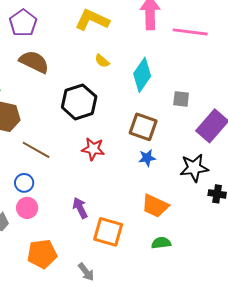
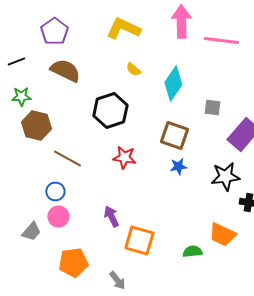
orange trapezoid: (155, 206) -> (222, 234), moved

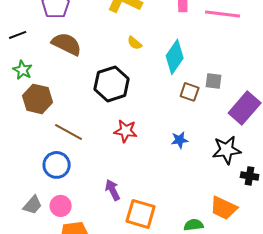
green star: (21, 96) -> (23, 70), turned 30
brown square: (174, 135) -> (190, 92), moved, size x0.7
blue circle: (55, 191) -> (57, 165), size x1.4
pink circle: (58, 216) -> (61, 206), moved

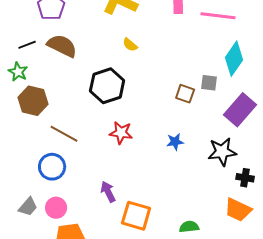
black line: (18, 35) -> (27, 45), moved
cyan diamond: (175, 57) -> (234, 59), moved
orange trapezoid: (224, 208) -> (238, 210), moved

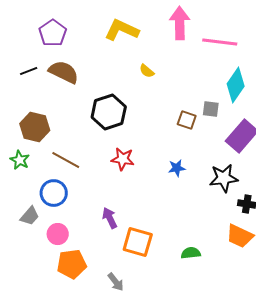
yellow semicircle: (130, 45) -> (147, 71), moved
green star: (18, 72) -> (20, 160), moved
gray trapezoid: (28, 207) -> (30, 216), moved

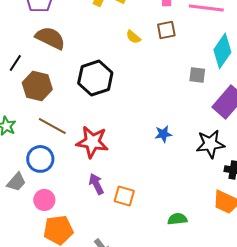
black line: (29, 71) -> (15, 63), moved, turned -36
brown square: (187, 120) -> (166, 30), moved, turned -30
brown hexagon: (35, 127) -> (37, 86), moved
red star: (123, 159) -> (92, 142), moved, size x1.4
orange square: (138, 242) -> (124, 196), moved, size x0.7

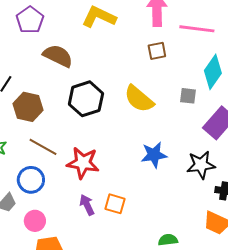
yellow semicircle: (133, 37) -> (139, 99), moved, size x2.0
brown semicircle: (50, 38) -> (58, 56), moved
blue star: (163, 134) -> (154, 155), size x1.5
orange square: (124, 196) -> (115, 204), moved

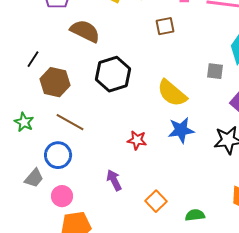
brown square: (157, 51) -> (165, 26), moved
yellow semicircle: (139, 99) -> (172, 93), moved
red star: (83, 163) -> (137, 140), moved, size x0.6
orange square: (115, 204) -> (156, 201), moved, turned 30

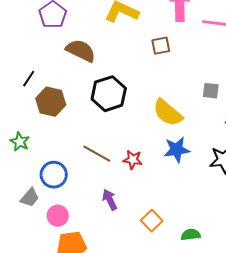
brown line: (70, 122) -> (97, 154), moved

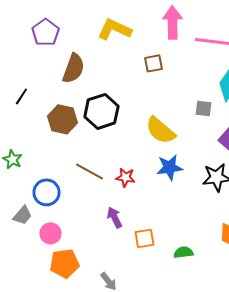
brown semicircle: (81, 51) -> (73, 68), turned 84
brown hexagon: (51, 102) -> (62, 119), moved
purple arrow: (110, 200) -> (114, 217), moved
orange square: (152, 221) -> (144, 238), turned 35

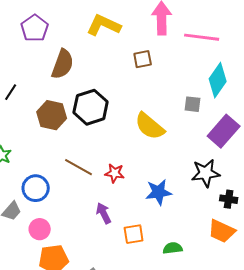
blue star: (169, 167) -> (159, 192), moved

